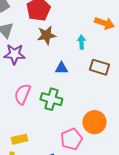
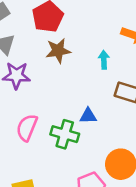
blue triangle: (61, 68) -> (88, 116), moved

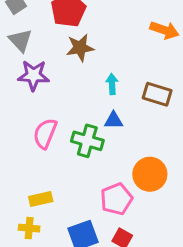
cyan arrow: (104, 60) -> (112, 84), moved

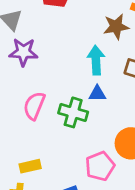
brown star: (80, 48) -> (116, 27), moved
cyan arrow: (112, 84) -> (96, 60), size x1.5

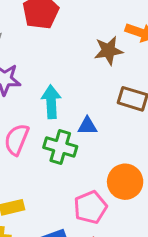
cyan arrow: (96, 60) -> (51, 102), moved

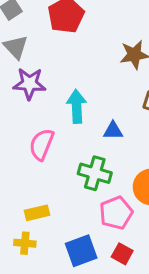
green cross: (60, 147) -> (95, 173), moved

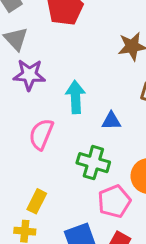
yellow rectangle: (37, 213) -> (37, 201), turned -50

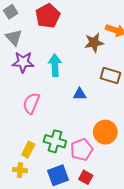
cyan arrow: (75, 97) -> (55, 65), moved
green cross: (93, 163) -> (55, 141), moved

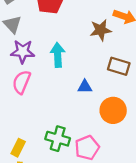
pink semicircle: (31, 103) -> (21, 82), moved
orange circle: (105, 132) -> (113, 110), moved
yellow rectangle: (28, 150) -> (18, 148), moved

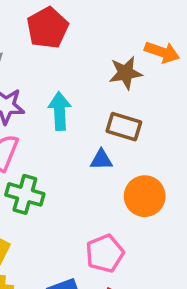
brown rectangle: (119, 66) -> (124, 127), moved
green cross: (58, 139) -> (25, 194), moved

